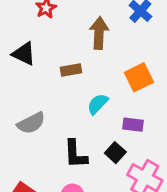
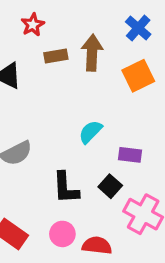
brown rectangle: (71, 70) -> (56, 56), moved
orange square: (139, 77) -> (138, 76), moved

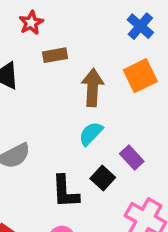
brown arrow: (92, 53) -> (93, 88), moved
purple rectangle: (130, 155) -> (132, 158), turned 40
black square: (110, 186) -> (103, 178), moved

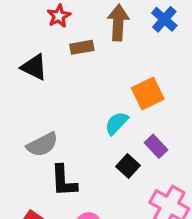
orange square: (140, 76) -> (148, 93), moved
brown arrow: (93, 88) -> (118, 23), moved
black L-shape: (65, 192) -> (64, 181), moved

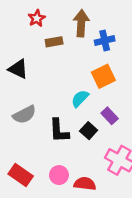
blue cross: (164, 19) -> (105, 41), moved, turned 36
black triangle: (34, 67) -> (18, 69), moved
black L-shape: (64, 181) -> (59, 131), moved

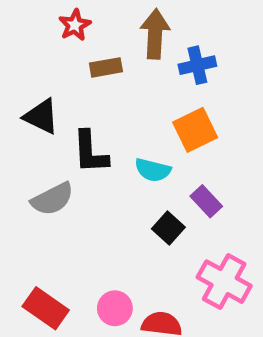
cyan semicircle: (80, 99) -> (153, 170), turned -120
black L-shape: (59, 131) -> (90, 152), moved

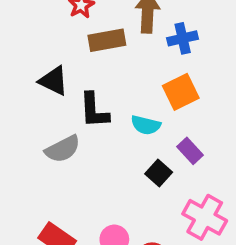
brown rectangle: (106, 67) -> (107, 40), size x1.4

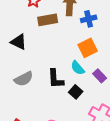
black L-shape: (94, 110) -> (56, 79), moved
cyan semicircle: (146, 125) -> (78, 68), moved, turned 35
purple rectangle: (190, 151) -> (100, 76), moved

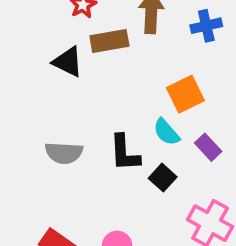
blue cross: (89, 19) -> (206, 26), moved
black triangle: (19, 42) -> (68, 62), moved
gray semicircle: (24, 79) -> (64, 153), turned 30

